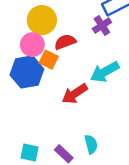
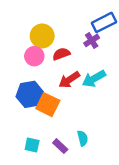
orange square: (49, 60) -> (48, 105), moved, size x1.5
blue hexagon: (27, 72) -> (30, 94), moved
red arrow: (75, 94) -> (69, 80), moved

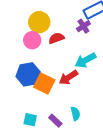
red arrow: (69, 80) -> (68, 77), moved

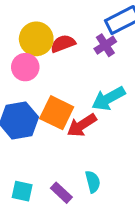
red semicircle: (56, 38) -> (63, 44), moved
orange square: (44, 83) -> (57, 113), moved

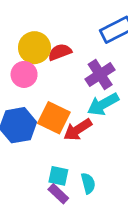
purple cross: (105, 45) -> (100, 74), moved, size x1.4
cyan square: (22, 191) -> (58, 176), moved

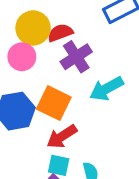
purple cross: (100, 74) -> (76, 57), moved
red arrow: (78, 130) -> (62, 137), moved

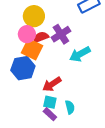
red semicircle: (60, 33) -> (41, 37), moved
orange square: (54, 103) -> (32, 49), moved

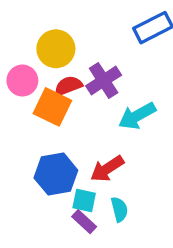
pink circle: (27, 34) -> (22, 81), moved
blue hexagon: (23, 68) -> (56, 174), moved
red arrow: (52, 84) -> (107, 169), moved

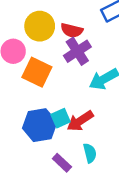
red semicircle: (68, 86) -> (72, 30), moved, turned -145
cyan square: (84, 200) -> (61, 118), moved, turned -36

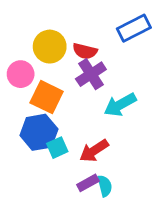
cyan square: (61, 118) -> (57, 148), moved
blue hexagon: (40, 125) -> (39, 132), moved
purple rectangle: (62, 163) -> (88, 183), moved, turned -72

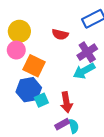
yellow circle: (50, 47) -> (19, 31), moved
purple cross: (91, 74) -> (87, 52), moved
red arrow: (94, 151) -> (66, 102), turned -66

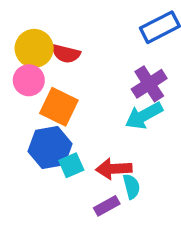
red semicircle: (60, 34) -> (66, 54), moved
red arrow: (66, 102) -> (114, 169), turned 96
cyan semicircle: (74, 126) -> (131, 186), moved

